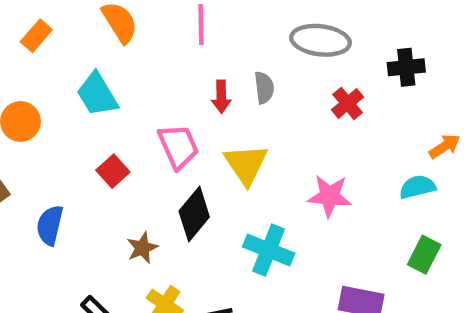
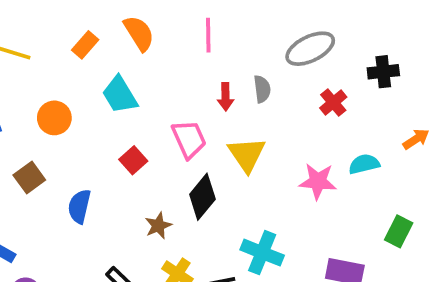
orange rectangle: (36, 36) -> (85, 45), moved
gray ellipse: (320, 40) -> (310, 49), turned -33
cyan semicircle: (417, 187) -> (364, 164), moved
cyan cross: (269, 250) -> (262, 253), moved

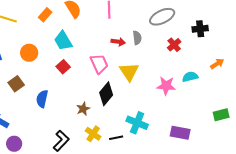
red arrow: (226, 97) -> (118, 42), turned -80
red square: (133, 160) -> (63, 67), moved
green rectangle: (399, 231) -> (221, 115), moved, turned 49

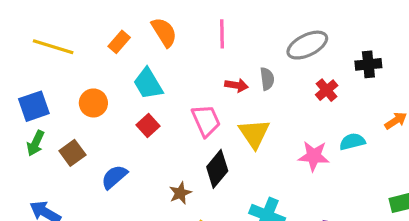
blue semicircle: (42, 99) -> (114, 177), turned 36

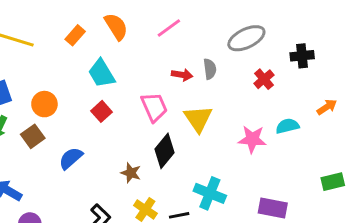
pink line: (222, 34) -> (169, 28), turned 55
orange circle: (93, 103) -> (44, 104), moved
brown star: (180, 193) -> (131, 173), turned -30

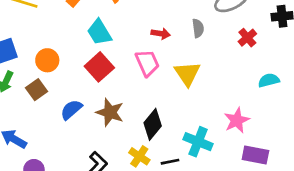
red arrow: (182, 75) -> (161, 34), moved
red square: (102, 111) -> (99, 67), size x1.5
pink star: (252, 139) -> (237, 120), moved, turned -30
black diamond: (164, 151) -> (153, 124), moved
brown star: (131, 173) -> (110, 112), moved, size x1.5

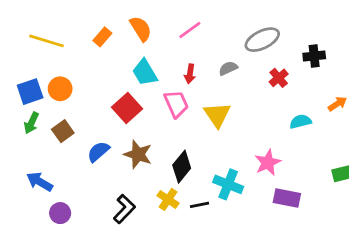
gray semicircle: (198, 28) -> (228, 68), turned -108
cyan trapezoid: (99, 32) -> (145, 72), moved
red arrow: (161, 34) -> (190, 74), turned 90
orange circle: (47, 60) -> (60, 89), moved

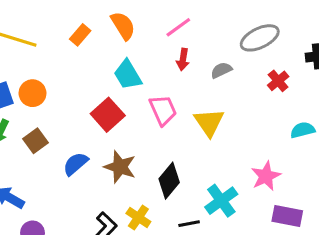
red arrow: (190, 74) -> (183, 59), moved
cyan cross: (228, 184) -> (221, 201), turned 32
yellow cross: (168, 199) -> (138, 217), moved

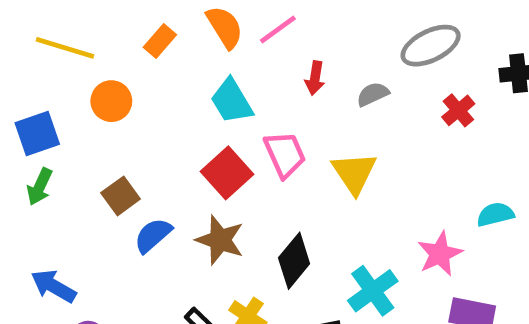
pink line: (178, 27) -> (278, 29), moved
orange circle: (33, 93) -> (111, 101), moved
red square: (108, 115) -> (227, 173), moved
cyan semicircle: (303, 130) -> (495, 214), moved
brown square: (36, 141) -> (121, 196), moved

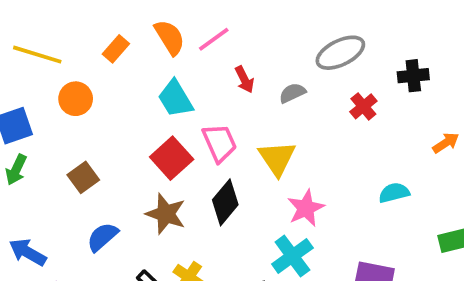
red arrow: (315, 78) -> (244, 80), turned -36
blue semicircle: (153, 235) -> (102, 237), moved
pink star: (440, 254) -> (306, 208), moved
black diamond: (294, 261) -> (225, 202), moved

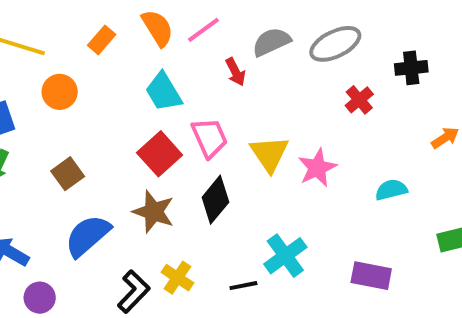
gray semicircle: (292, 93) -> (271, 42), moved, size x1.4
pink star: (306, 208) -> (317, 168), moved
blue semicircle: (102, 237) -> (88, 236), size x1.4

